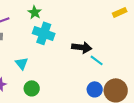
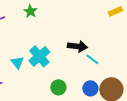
cyan cross: (44, 33) -> (39, 56), moved, turned 30
green circle: (32, 88) -> (58, 87), moved

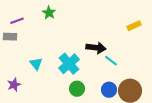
yellow rectangle: (115, 11) -> (134, 26), moved
cyan cross: (39, 56) -> (69, 64), moved

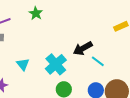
black arrow: (96, 48) -> (83, 48), turned 144

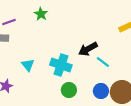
cyan cross: (56, 64) -> (61, 65), turned -30

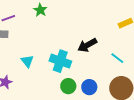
cyan line: (103, 62) -> (117, 58), moved
blue circle: (101, 91) -> (89, 87), moved

